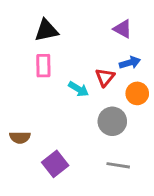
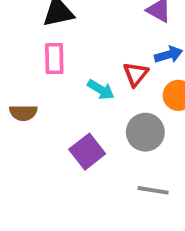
brown semicircle: (20, 137) -> (23, 113), moved
purple square: (55, 164) -> (87, 152), moved

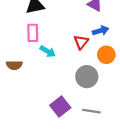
cyan arrow: (101, 90) -> (48, 51), moved
purple square: (87, 152) -> (60, 107), moved

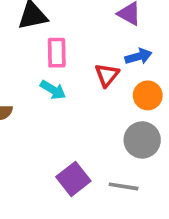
pink rectangle: (33, 33) -> (57, 53), moved
gray circle: (87, 77) -> (142, 140), moved

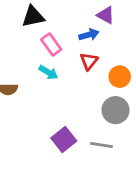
pink rectangle: (57, 53) -> (51, 44), turned -35
blue arrow: (138, 56) -> (89, 35), moved

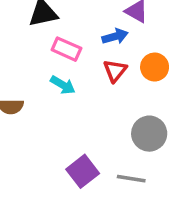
pink rectangle: (51, 44) -> (66, 49), turned -30
orange circle: (120, 77) -> (155, 67), moved

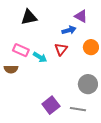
pink rectangle: (66, 49) -> (21, 50), moved
red triangle: (115, 71) -> (61, 49), moved

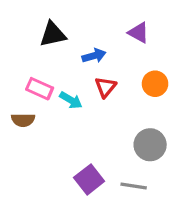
blue arrow: (69, 30) -> (94, 56), moved

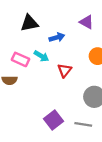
red triangle: (106, 87) -> (65, 70), moved
cyan arrow: (71, 100) -> (41, 56), moved

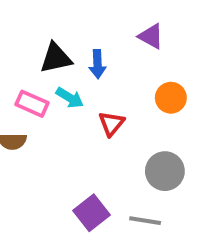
black triangle: (29, 23) -> (56, 58), moved
blue arrow: (57, 37) -> (97, 64), turned 104

